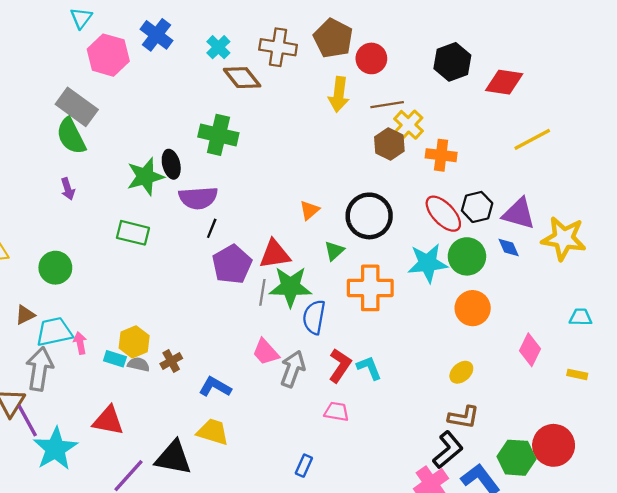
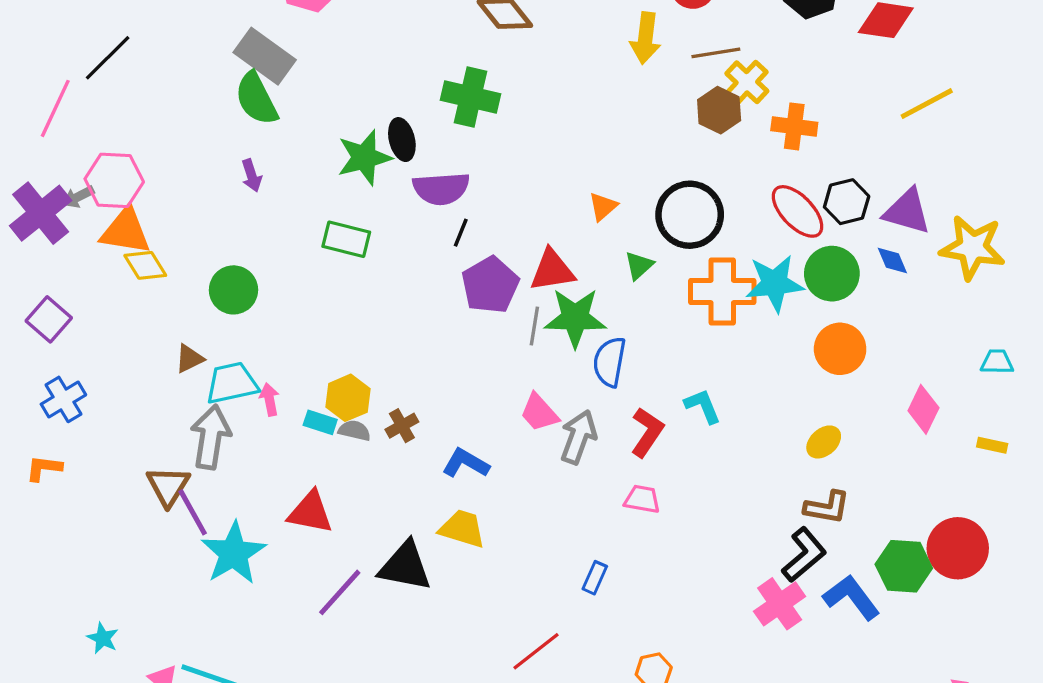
orange cross: (370, 288) -> (722, 292), moved
cyan L-shape: (369, 368) -> (703, 406), moved

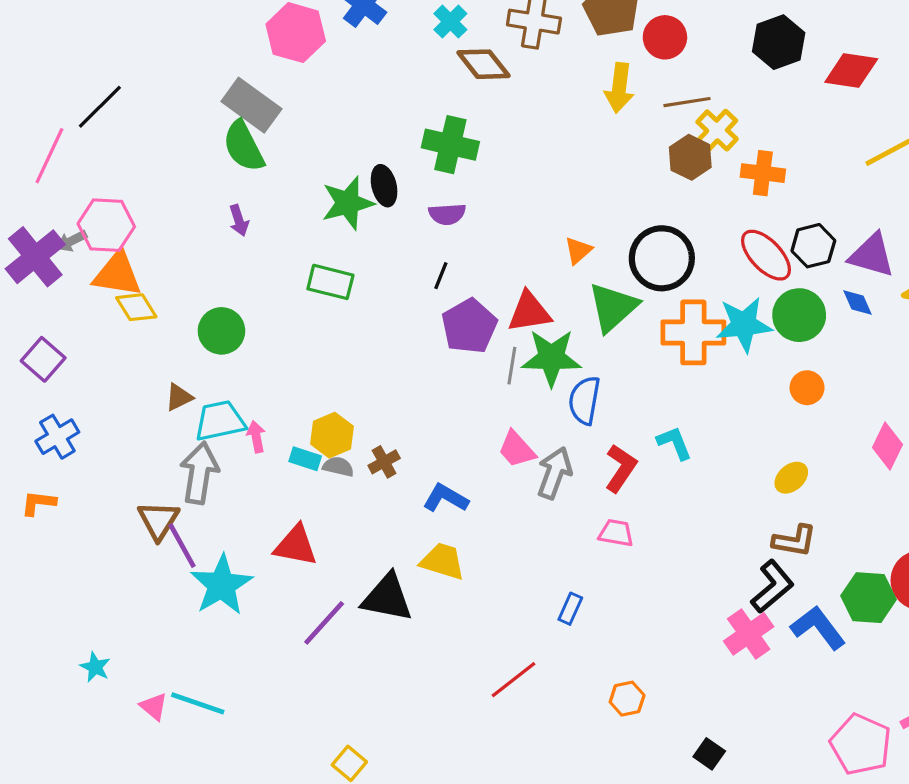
purple semicircle: (441, 189) -> (447, 214), moved, size x0.7
green triangle: (639, 265) -> (613, 307), size x1.8
orange circle: (840, 349) -> (807, 388), size x0.7

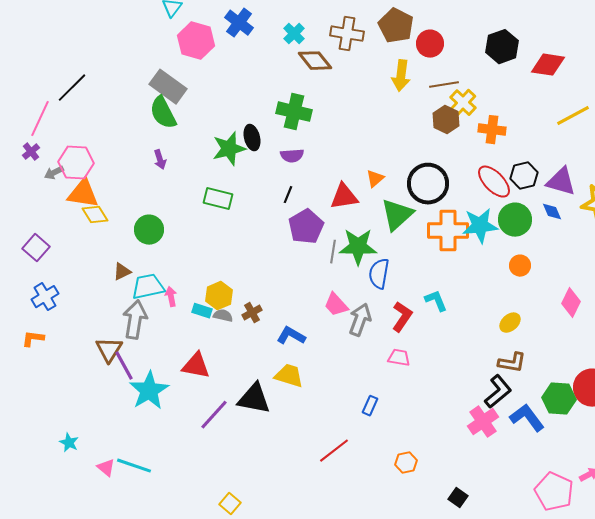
purple cross: (35, 257) -> (31, 152), moved, size x0.5
red triangle: (529, 312) -> (344, 197), moved

